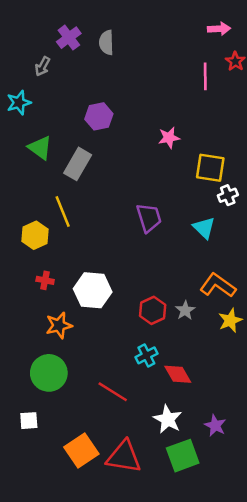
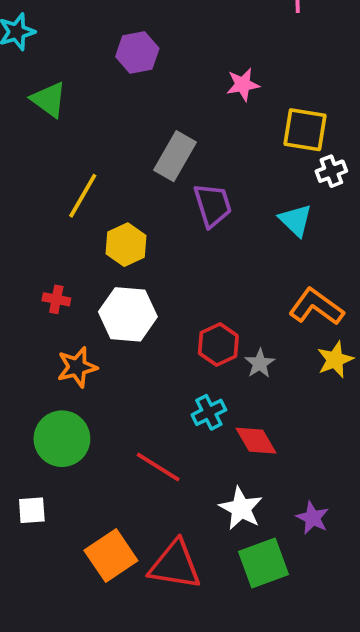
gray rectangle: (78, 164) -> (175, 156), moved
yellow line: (63, 212) -> (83, 196), turned 52
yellow hexagon: (35, 235) -> (126, 245), moved
gray star: (185, 310) -> (260, 363), moved

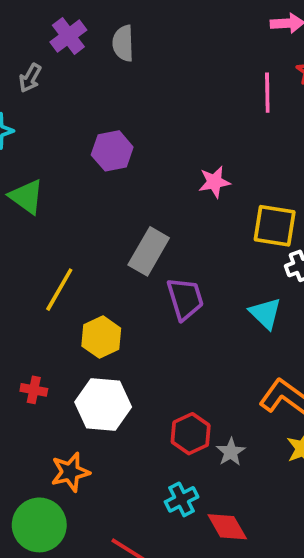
orange star: (77, 367) -> (70, 472), moved

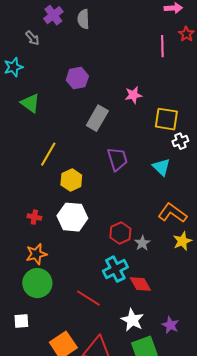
gray arrow: (30, 78) -> (32, 38), turned -70
gray rectangle: (149, 251) -> (97, 118), moved
red cross: (34, 390) -> (34, 217), moved
orange star: (70, 472) -> (36, 254), moved
cyan cross: (182, 499) -> (115, 269), size x1.4

